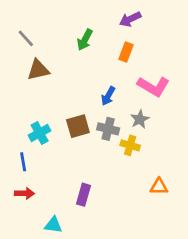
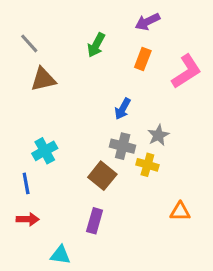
pink L-shape: (153, 86) -> (186, 71), moved, turned -64
brown square: (78, 126) -> (102, 176), moved, turned -35

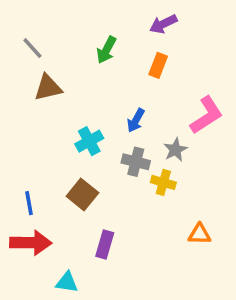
pink L-shape: (186, 71) -> (206, 115), moved
cyan cross: (45, 151) -> (89, 141), moved
brown square: (102, 176) -> (82, 194), moved
red arrow: (28, 219) -> (31, 243), size x1.6

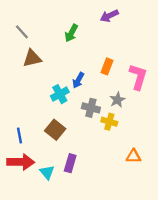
orange rectangle: (158, 65) -> (107, 66), moved
pink L-shape: (206, 115) -> (138, 77), turned -40
blue arrow: (136, 120) -> (78, 80), moved
cyan triangle: (67, 282) -> (47, 172), moved, turned 42

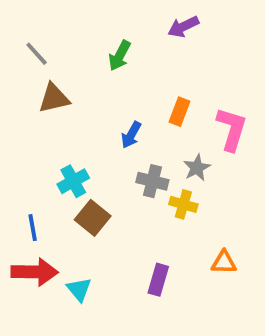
cyan cross: (60, 94) -> (73, 181), moved
purple rectangle: (70, 163) -> (158, 280), moved

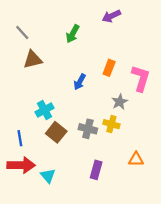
gray cross: (152, 181) -> (88, 129), moved

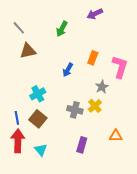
yellow cross: (111, 124) -> (95, 106), turned 32
brown square: (56, 132) -> (38, 119), moved
red arrow: (21, 165) -> (18, 141), turned -90

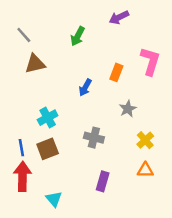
pink L-shape: (120, 67) -> (150, 61), moved
yellow cross: (95, 106) -> (145, 140), moved
brown square: (38, 119) -> (48, 149), turned 30
cyan triangle: (41, 150) -> (54, 199), moved

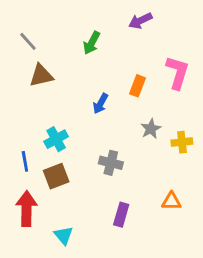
yellow cross: (145, 140) -> (182, 142), moved, turned 36
blue line: (21, 148) -> (25, 161), moved

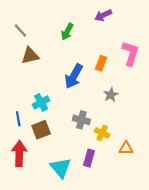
blue arrow: (100, 104) -> (74, 76), size x1.6
yellow cross: (182, 142) -> (102, 133), moved, turned 32
cyan triangle: (63, 235) -> (61, 168), moved, size x1.5

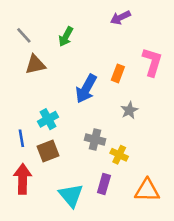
green arrow: (67, 32) -> (66, 37), moved
orange triangle: (126, 148) -> (147, 190), moved, size x1.5

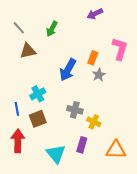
gray star: (129, 110) -> (99, 75), moved

